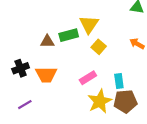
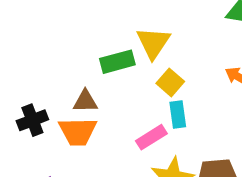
brown triangle: (47, 41) -> (85, 101), moved
cyan rectangle: (119, 81) -> (178, 115), moved

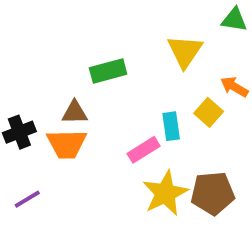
yellow triangle: (153, 43) -> (185, 51), moved
yellow square: (170, 82) -> (209, 112), moved

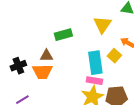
cyan rectangle: (171, 126) -> (95, 63), size x1.6
pink rectangle: (144, 150) -> (94, 81), moved, turned 42

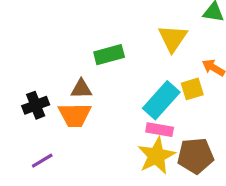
yellow square: (114, 56) -> (192, 89), turned 32
cyan rectangle: (95, 63) -> (161, 100), turned 50

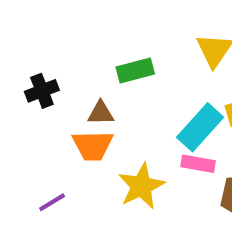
black cross: (36, 105) -> (42, 91), moved
yellow star: (156, 156) -> (141, 186), moved

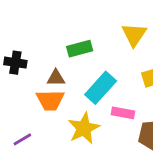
black cross: (42, 91) -> (15, 63), turned 30
cyan rectangle: (200, 127) -> (101, 88), moved

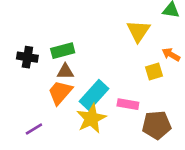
green rectangle: (80, 49) -> (63, 51), moved
cyan rectangle: (101, 88) -> (94, 95), moved
orange trapezoid: (50, 100) -> (60, 92), turned 132

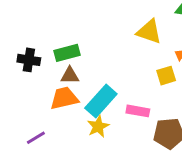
yellow triangle: (138, 31) -> (149, 32), turned -45
orange trapezoid: (60, 92) -> (64, 98), turned 36
yellow star: (91, 118) -> (98, 126), size x0.7

